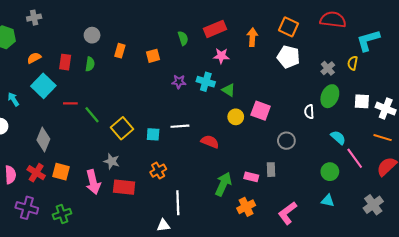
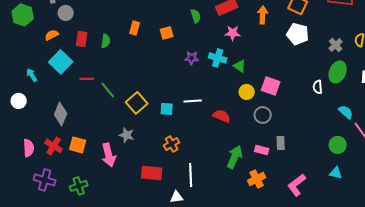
gray circle: (92, 35) -> (66, 13), moved
gray circle: (286, 141) -> (263, 115), moved
red rectangle: (124, 187) -> (152, 173), moved

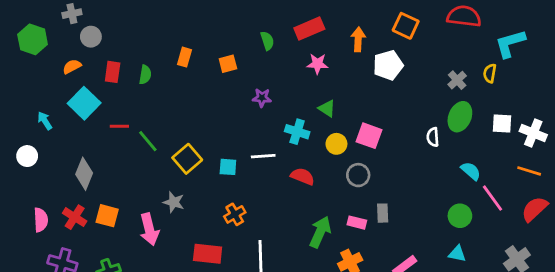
white pentagon: (298, 34) -> (388, 65), moved, turned -30
cyan cross: (218, 58) -> (297, 132), moved

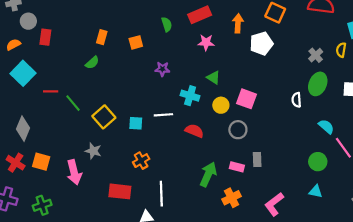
red rectangle: (113, 72) -> (45, 37), moved
green semicircle: (145, 75) -> (92, 63), moved, turned 40

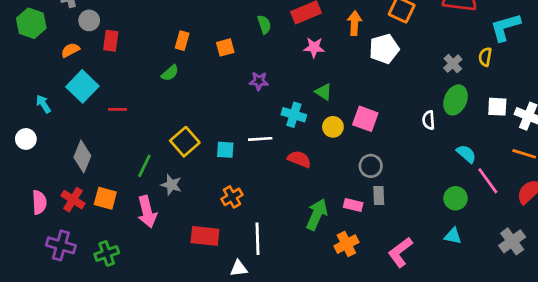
green line: (73, 103) -> (144, 166), moved, turned 66
gray circle: (238, 130) -> (371, 166), moved

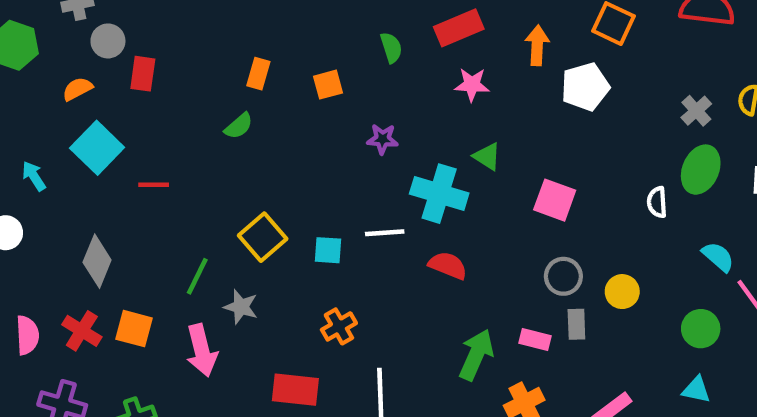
cyan cross: (294, 115) -> (439, 194), size x1.4
yellow circle: (333, 127) -> (622, 292), moved

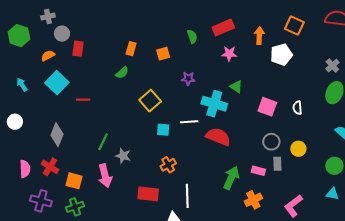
cyan arrow: (34, 176) -> (22, 85), moved
white semicircle: (657, 202) -> (297, 108), moved
yellow square: (263, 237) -> (150, 101), moved
red semicircle: (448, 265) -> (218, 137), size x1.4
orange square: (134, 329) -> (74, 181), moved

